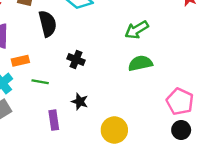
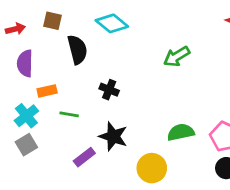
green semicircle: (140, 63) -> (181, 132), moved
black star: (80, 102) -> (113, 136), size x1.5
purple rectangle: (54, 120) -> (84, 157), turned 60

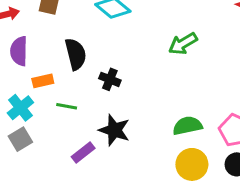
black semicircle: (77, 50) -> (76, 54), moved
yellow circle: (152, 168) -> (192, 164), moved

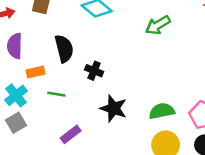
green arrow: (183, 44) -> (158, 25), moved
black star: (114, 130) -> (114, 108), moved

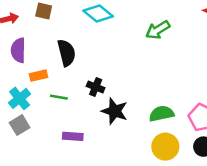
black cross: (94, 71) -> (96, 87), moved
purple rectangle: (71, 134) -> (73, 136), turned 42

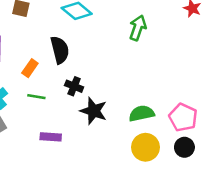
green arrow: (158, 30) -> (138, 28), turned 140
black semicircle: (66, 53) -> (60, 50), moved
orange rectangle: (39, 76) -> (30, 68), moved, turned -42

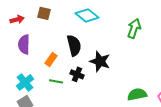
black cross: (74, 86) -> (77, 74), moved
black star: (94, 111) -> (100, 61), moved

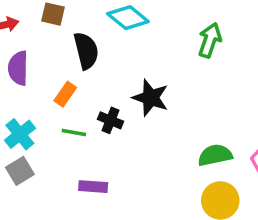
black semicircle: (74, 45) -> (86, 51), moved

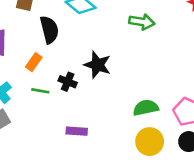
green arrow: (210, 40) -> (142, 22), turned 80
purple rectangle: (93, 187) -> (77, 131), moved

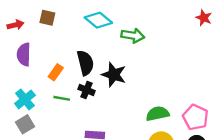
green arrow: (142, 22) -> (133, 36), moved
black semicircle: (49, 30) -> (85, 63), moved

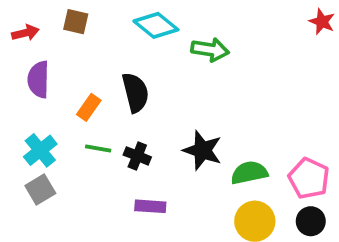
black star: (114, 75) -> (203, 150), moved
black cross: (87, 90) -> (137, 156), moved

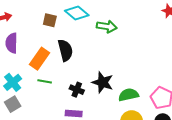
brown square: (76, 22) -> (50, 20), moved
orange rectangle: (89, 107) -> (39, 59), size x1.5
black cross: (137, 156) -> (77, 90), moved

